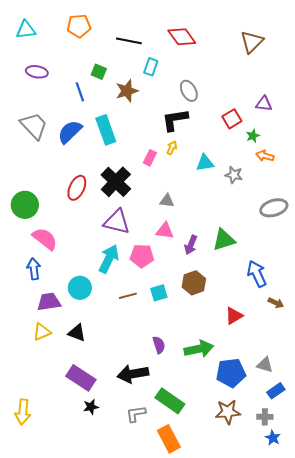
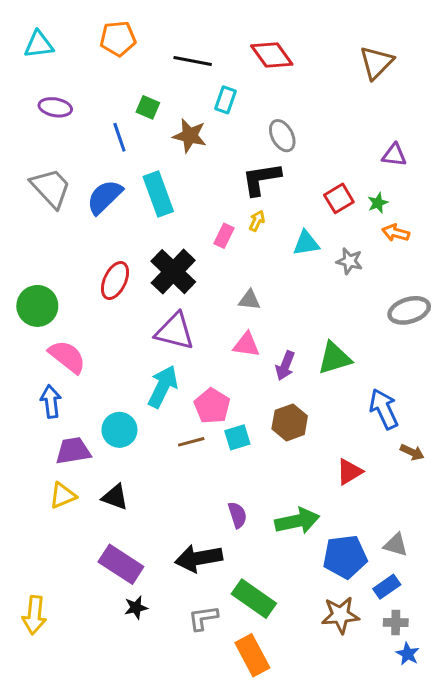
brown star: (127, 91) -> (190, 136), turned 30
red square: (232, 119) -> (339, 198), moved
pink pentagon: (142, 256) -> (212, 406), moved, turned 30
blue rectangle: (276, 391) -> (387, 587), moved

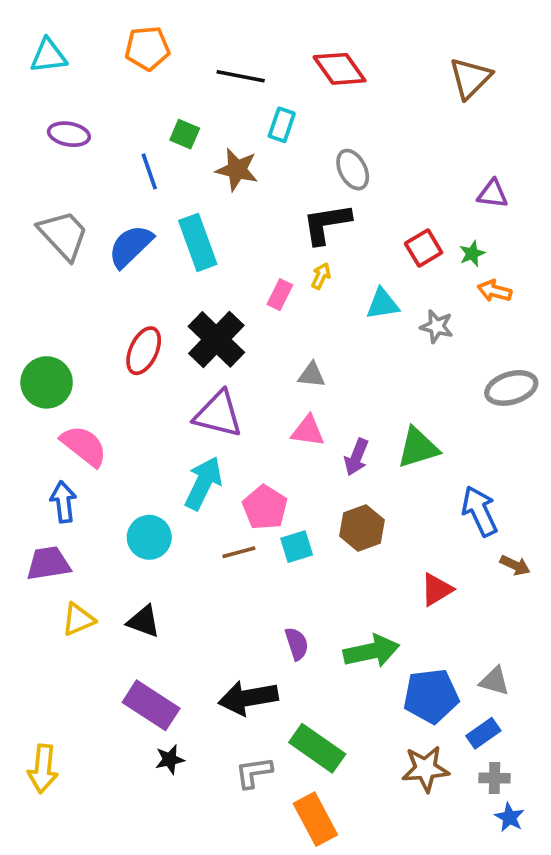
purple trapezoid: (73, 451) -> (48, 563), moved

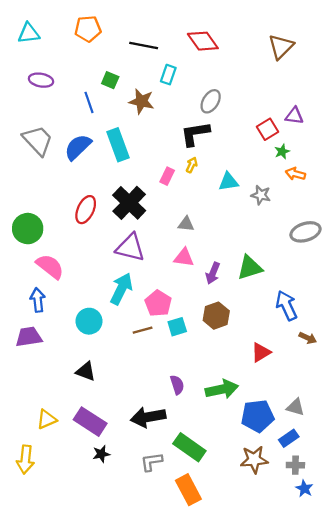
gray ellipse: (353, 170) -> (211, 101), turned 60
red square: (424, 248) -> (268, 129), moved
yellow triangle: (78, 619) -> (47, 419), moved

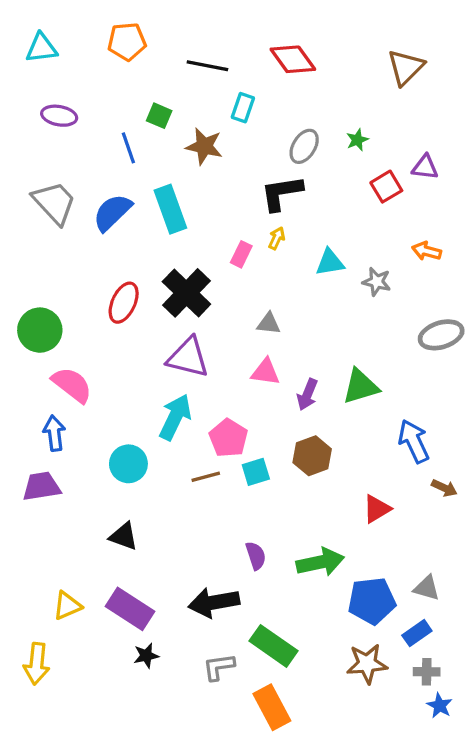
green star: (282, 152) -> (357, 140), moved

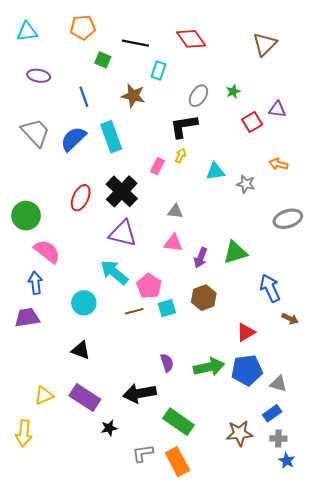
green square: (159, 116) -> (103, 60), moved
cyan arrow: (175, 417) -> (114, 272), turned -76
blue pentagon: (372, 601) -> (247, 370), moved
black star: (146, 656) -> (109, 428), moved
gray L-shape: (219, 667) -> (143, 453), moved

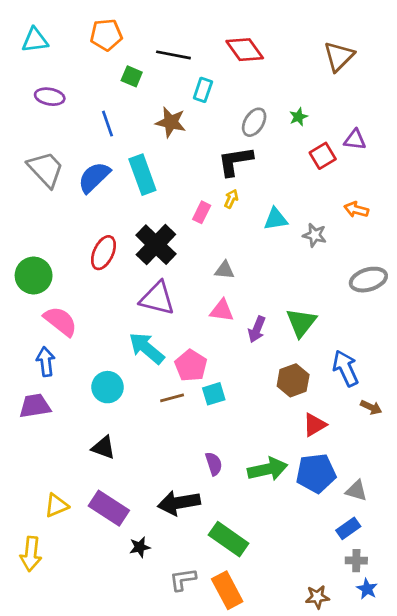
green triangle: (235, 252) -> (301, 323), turned -35
brown hexagon: (204, 298) -> (293, 380), moved
brown star: (239, 433) -> (317, 597), moved, size x0.7

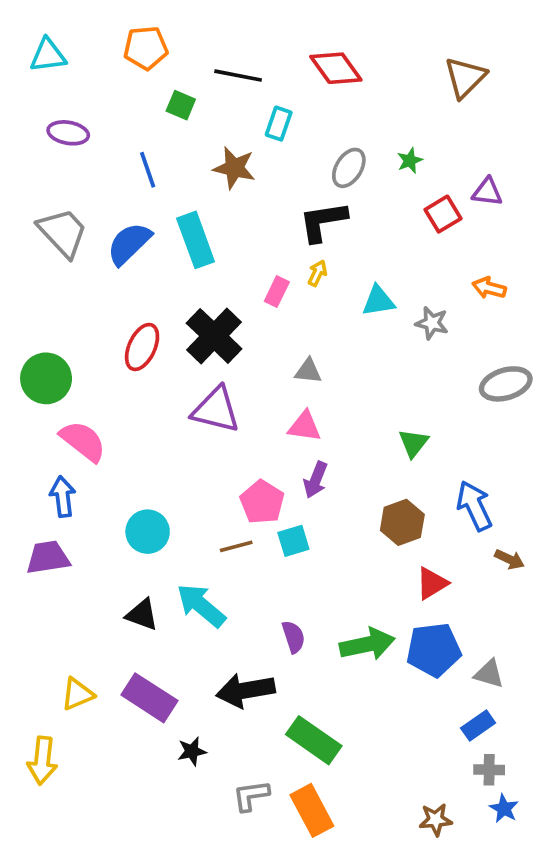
green triangle: (301, 323) -> (413, 443), size x0.7
purple arrow: (257, 329) -> (316, 480), moved
cyan arrow: (147, 348) -> (201, 605), moved

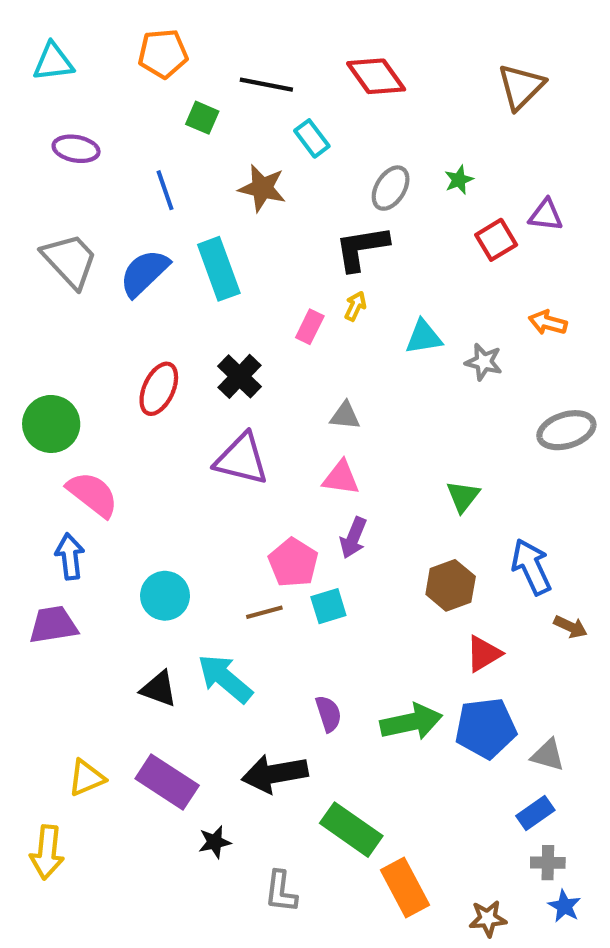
cyan rectangle: (279, 124) -> (312, 138), turned -56
black cross: (214, 336) -> (239, 376), size x0.7
gray L-shape: (251, 796) -> (281, 892), turned -75
orange rectangle: (312, 810) -> (405, 888), moved

